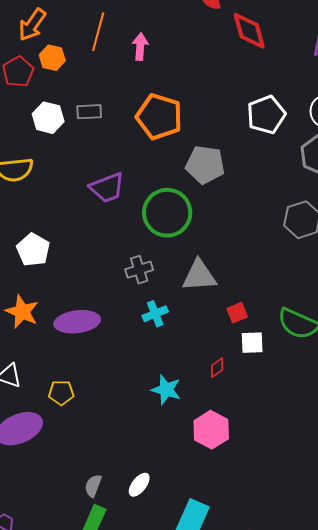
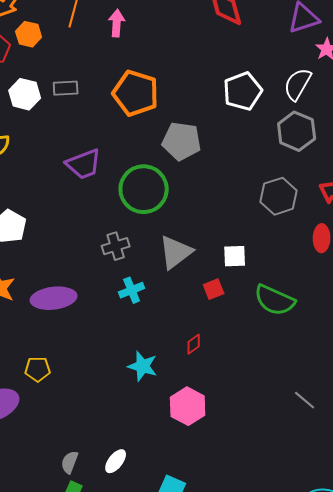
gray triangle: (199, 276) -> (176, 252), turned -33
white square: (252, 343) -> (235, 256), moved

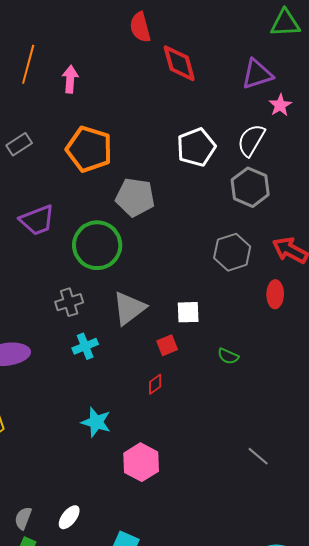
gray rectangle: (66, 88) -> (19, 144), turned -30
green semicircle: (275, 300) -> (228, 356), size x0.5
red diamond: (194, 344) -> (155, 384), moved

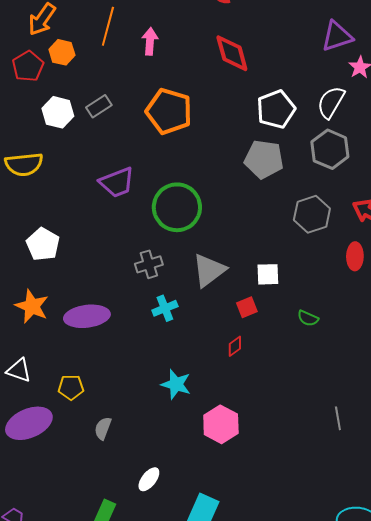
red diamond: (179, 63) -> (232, 53), moved
gray pentagon: (135, 197) -> (264, 159), moved
gray line: (258, 456) -> (338, 418), turned 40
gray semicircle: (23, 518) -> (103, 428), moved

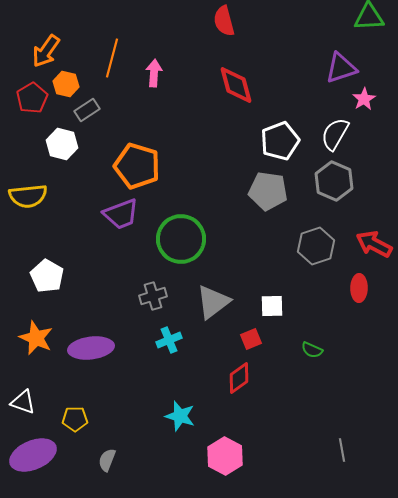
gray rectangle: (99, 106) -> (87, 110), moved
orange pentagon: (169, 111) -> (137, 166), moved
red diamond: (235, 346) -> (239, 378), size x1.5

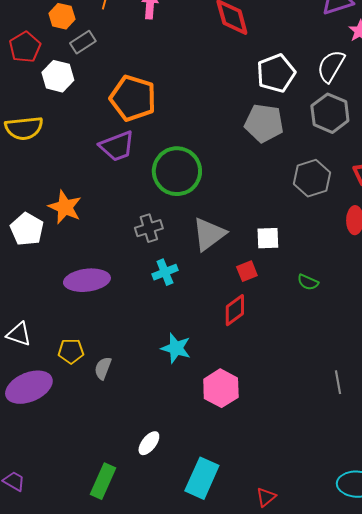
red pentagon: (32, 98) -> (25, 47), moved
white pentagon: (47, 276) -> (27, 229), moved
orange star: (36, 338) -> (65, 207), moved
gray semicircle: (107, 460) -> (103, 368), moved

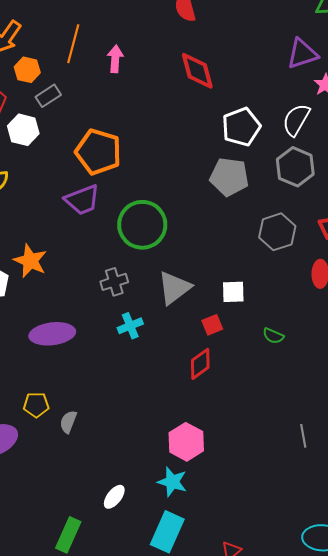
cyan star: (176, 348) -> (172, 482), moved

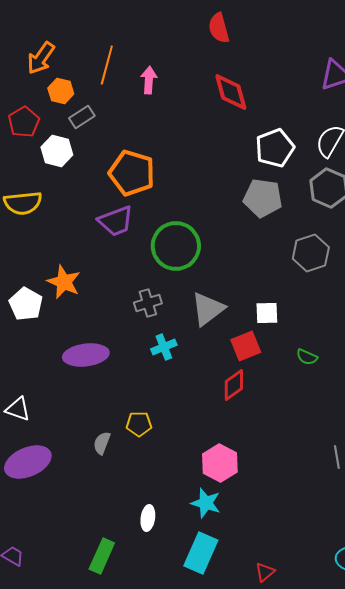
red square: (212, 325) -> (246, 346), size x1.4
yellow pentagon: (36, 405) -> (139, 424), moved
white ellipse: (114, 497) -> (148, 518), turned -30

